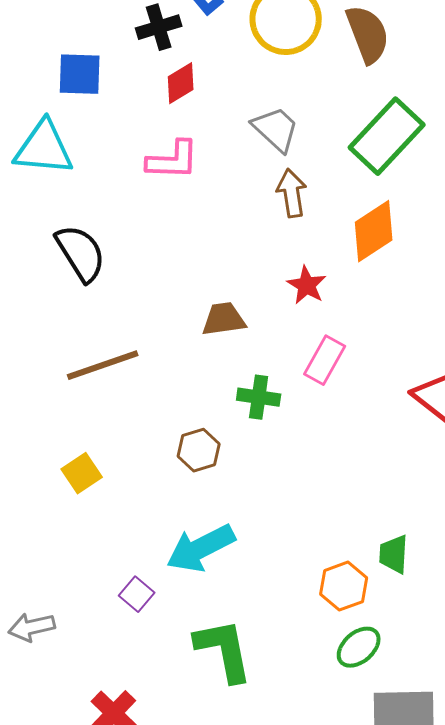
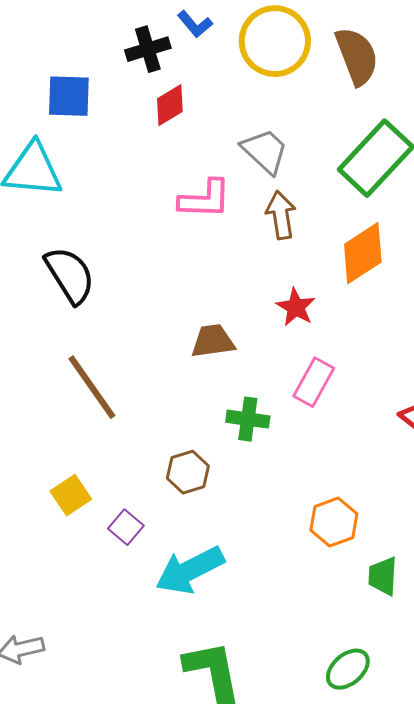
pink L-shape: (173, 160) -> (205, 199), moved
brown line: (103, 365) -> (92, 387), turned 74
orange hexagon: (344, 586) -> (334, 522), moved
purple square: (137, 594) -> (126, 527), moved

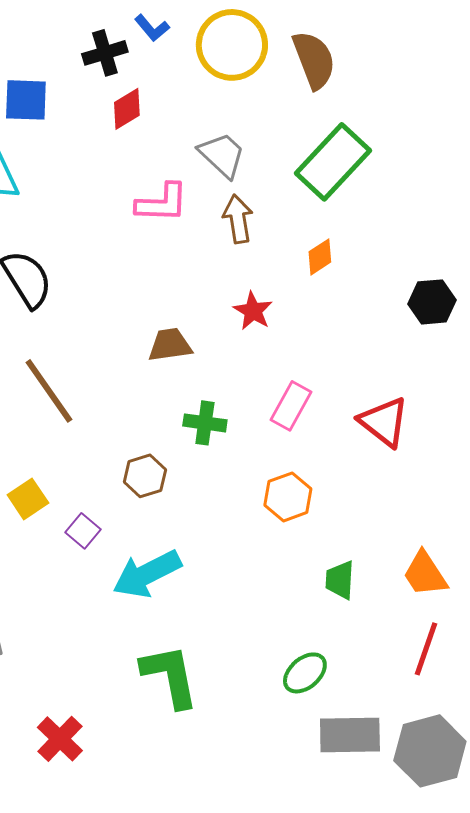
orange diamond: (363, 253) -> (320, 257), size x0.6
pink rectangle: (314, 382) -> (291, 406), moved
orange hexagon: (334, 522) -> (288, 497), moved

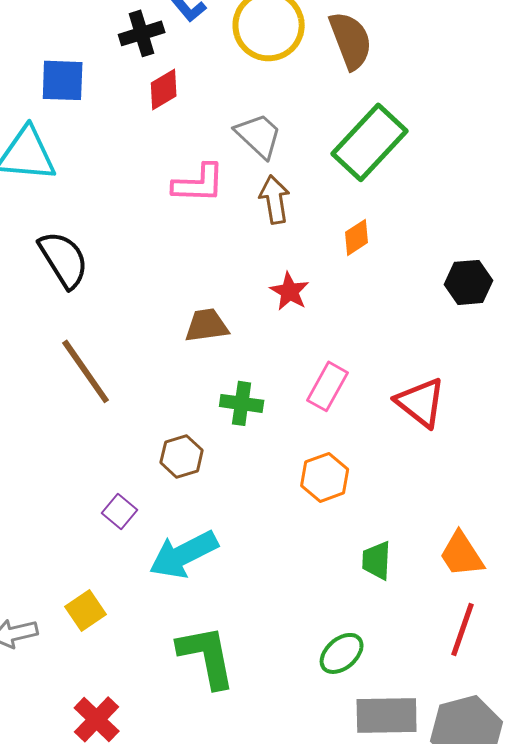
yellow square: (28, 499) -> (86, 610), moved

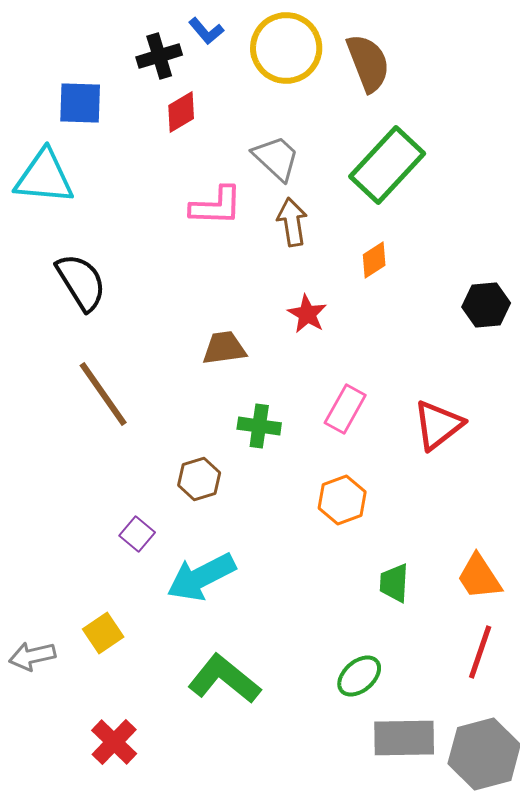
red triangle: (421, 402) -> (438, 425), turned 44
green L-shape: (207, 656) -> (224, 679), turned -40

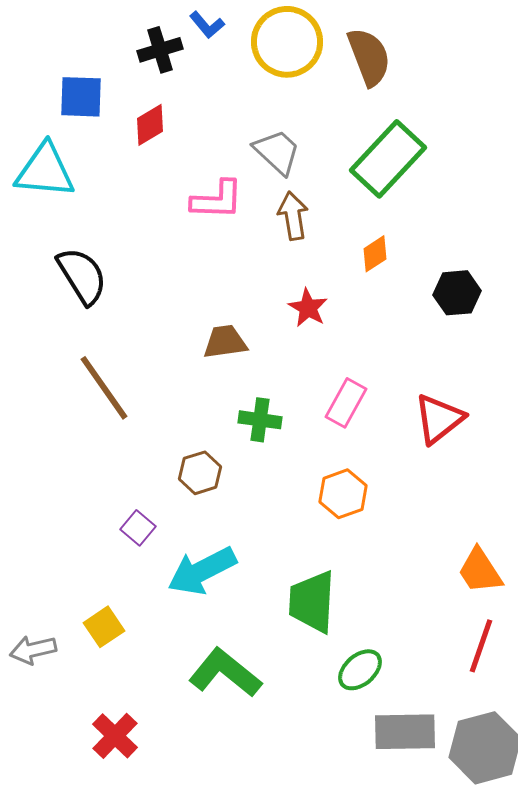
red diamond: (181, 112) -> (150, 125), moved
black hexagon: (486, 305) -> (457, 293), moved
green trapezoid: (394, 583) -> (312, 602), moved, size x1.6

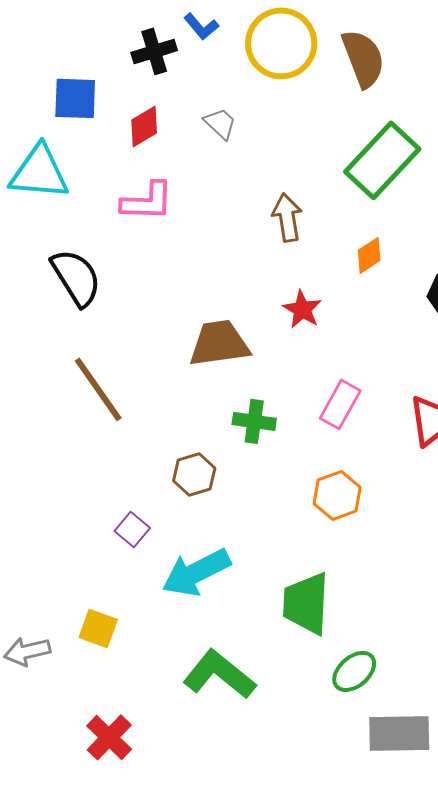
gray trapezoid: (277, 152) -> (220, 123), moved, size x0.7
pink L-shape: (217, 200) -> (147, 201), moved
brown trapezoid: (225, 342) -> (219, 343), size x1.4
yellow square: (104, 627) -> (98, 628), turned -36

